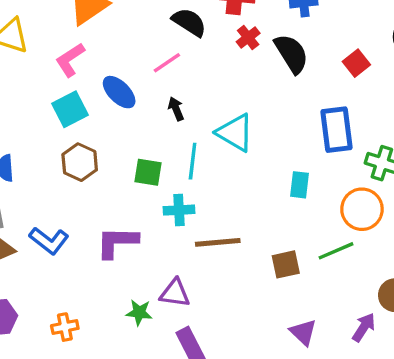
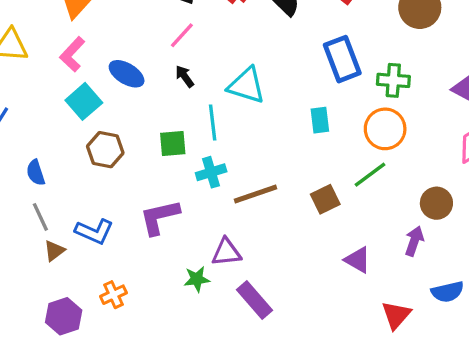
pink line: (167, 63) -> (182, 35), moved
orange cross: (65, 327) -> (113, 295), moved

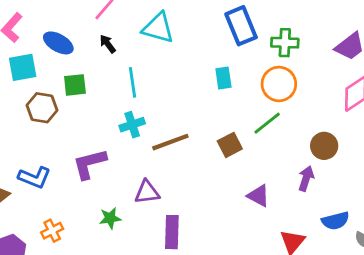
cyan triangle: (246, 85) -> (158, 28), moved
cyan square: (84, 101) -> (23, 67), turned 32
green square: (173, 143) -> (75, 85), moved
green star: (197, 279) -> (110, 218), moved
purple rectangle: (254, 300) -> (172, 232), turned 44

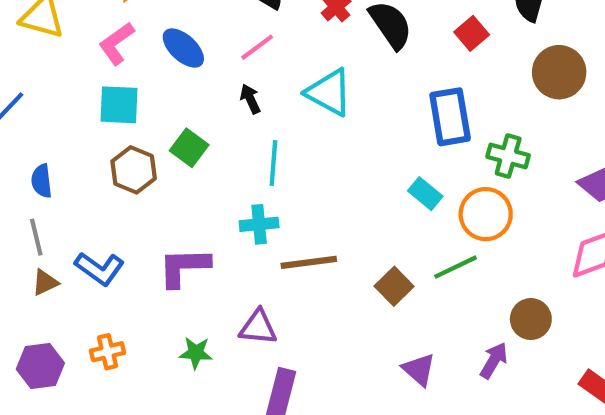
blue ellipse: (58, 43) -> (183, 48), moved
cyan rectangle: (223, 78) -> (425, 194), moved, turned -55
green square: (75, 85) -> (189, 148), turned 30
brown square: (230, 145) -> (394, 286), turned -30

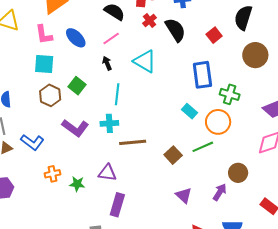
pink L-shape: (117, 43) -> (44, 35), turned -65
purple L-shape: (184, 267) -> (75, 128), moved, turned -144
orange cross: (108, 352) -> (52, 174), moved

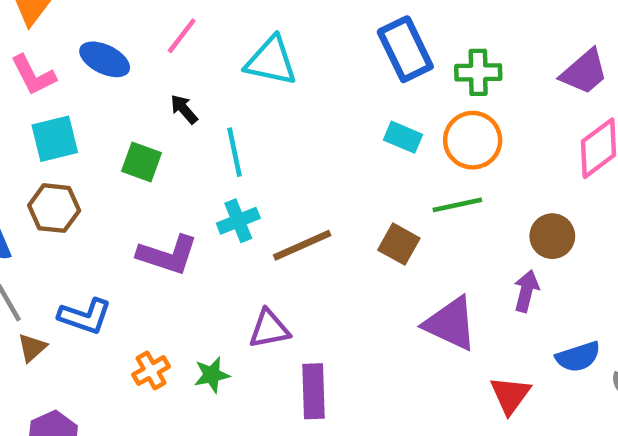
black arrow: (107, 63) -> (184, 109), moved
brown hexagon: (50, 95) -> (54, 208), moved
green line: (203, 147) -> (457, 205), turned 30
purple triangle: (184, 195) -> (451, 324), size x1.5

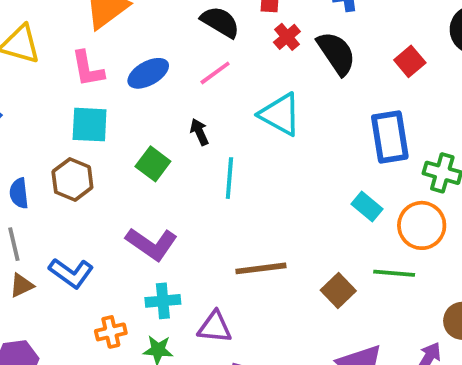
blue ellipse: (105, 59) -> (148, 73), turned -72
cyan cross: (238, 221) -> (163, 301), moved

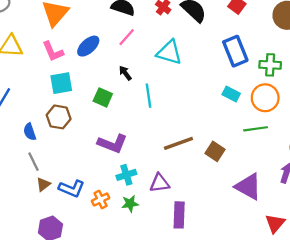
blue L-shape: (71, 273) -> (72, 189), moved
brown square: (338, 290) -> (215, 151), moved

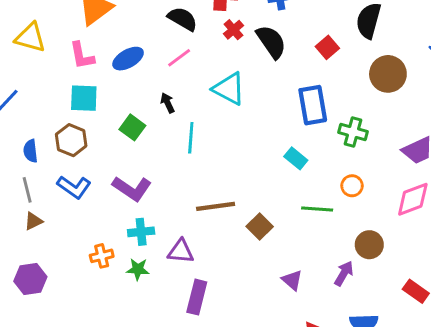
orange circle: (265, 98) -> (352, 186), moved, size x0.6
purple triangle: (248, 187) -> (292, 280), size x0.6
blue L-shape: (72, 189) -> (74, 187), moved

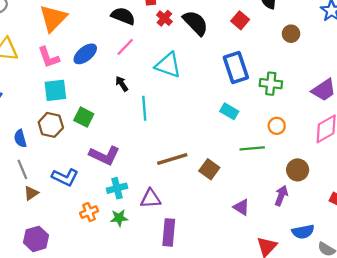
brown circle: (388, 74) -> (291, 34), size x0.6
green square: (132, 127) -> (84, 117), moved
blue L-shape: (74, 187) -> (65, 177), moved

